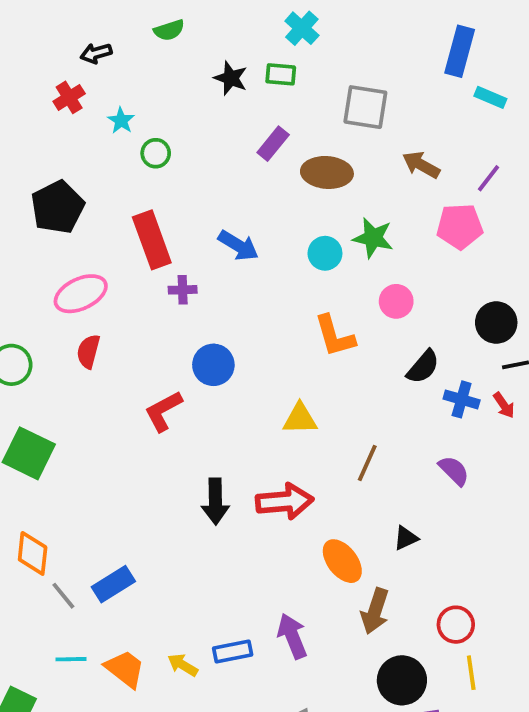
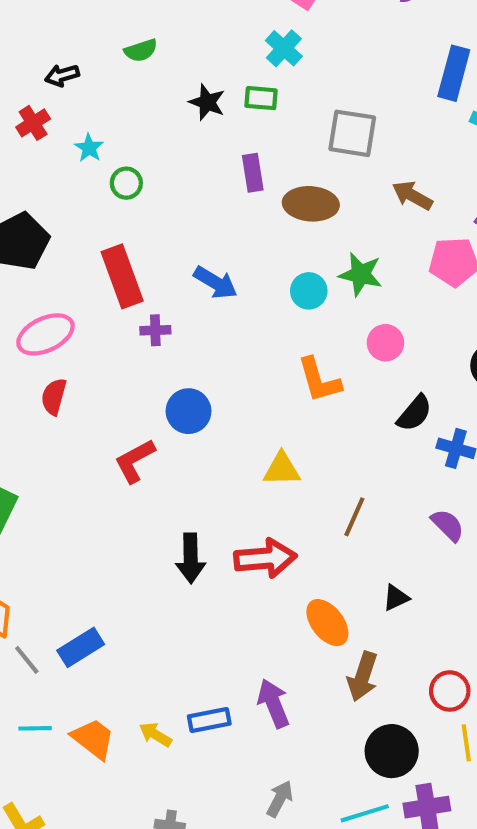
purple rectangle: (273, 144) -> (253, 173), turned -48

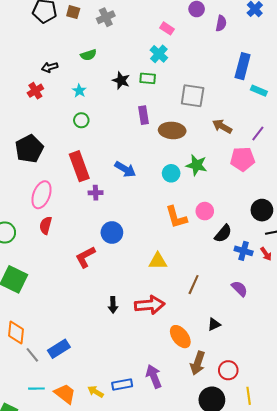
cyan star: (89, 148) -> (79, 91), moved
pink ellipse: (45, 334) -> (42, 195), turned -44
pink circle: (385, 343) -> (205, 211), moved
black arrow: (191, 558) -> (113, 305), size x0.7
red circle: (450, 691) -> (228, 370), moved

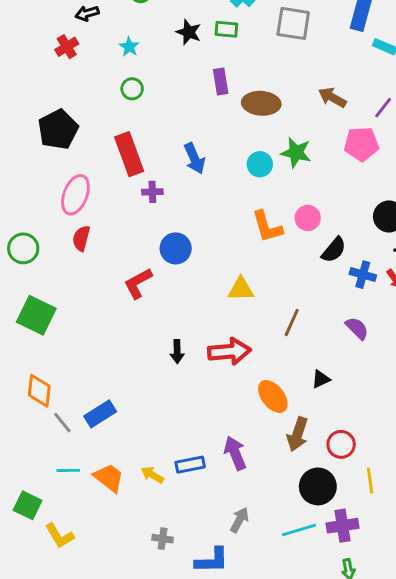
gray square: (193, 96) -> (293, 23), moved
blue arrow: (125, 169) -> (194, 158), turned 35

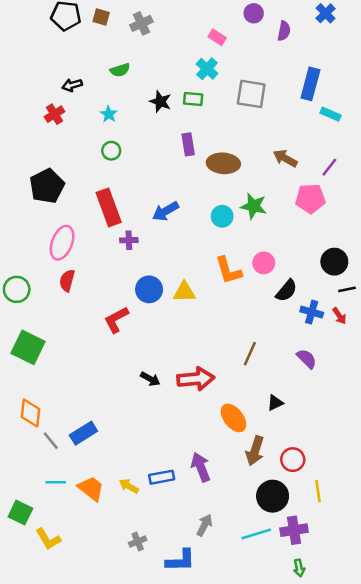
blue arrow: (194, 158) -> (165, 211), turned 84
yellow triangle: (241, 289) -> (184, 292), moved
black arrow: (177, 351) -> (150, 379), turned -60
gray cross: (163, 539) -> (138, 542), turned -30

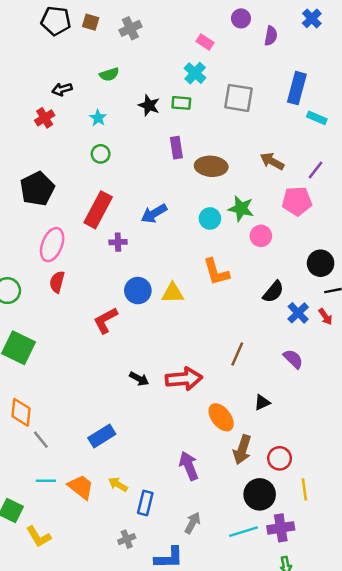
red rectangle: (109, 207) -> (98, 210), turned 48
pink circle: (264, 263) -> (261, 236), moved
blue cross: (312, 312) -> (298, 313), turned 30
blue rectangle: (83, 433) -> (102, 436), moved
blue rectangle: (162, 477) -> (145, 503), moved, turned -65

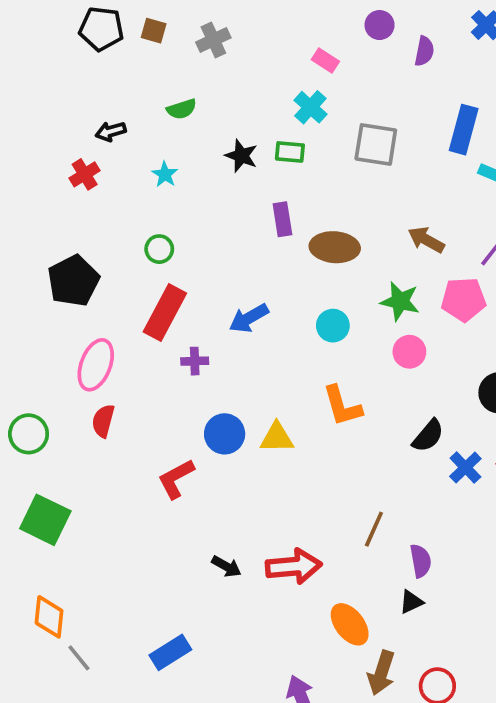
green circle: (101, 154) -> (159, 249), moved
green star: (241, 209) -> (400, 301), moved
purple semicircle: (293, 359) -> (421, 561), moved, turned 35

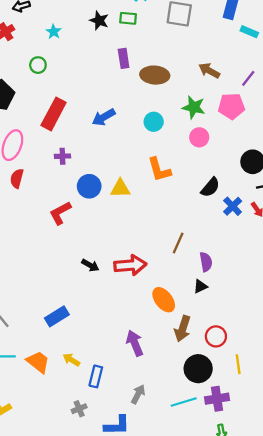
green circle: (159, 249) -> (38, 65), moved
purple cross: (195, 361) -> (62, 156), moved

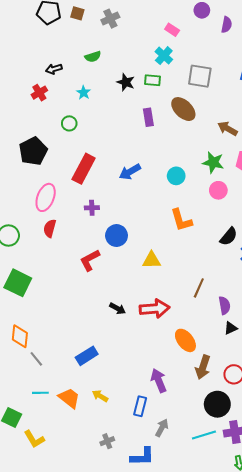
brown ellipse: (155, 75) -> (183, 109), moved, turned 40
yellow triangle: (120, 188) -> (151, 260), moved
black triangle: (200, 286) -> (231, 328), moved
blue rectangle: (96, 376) -> (140, 406), moved

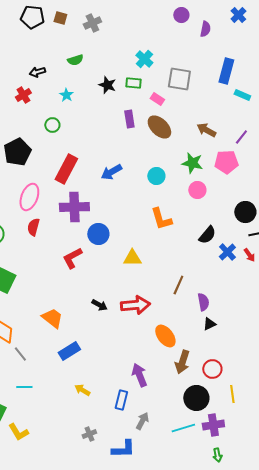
pink rectangle: (172, 30) -> (157, 99), moved
brown ellipse: (183, 109) -> (159, 127), moved
purple cross: (92, 208) -> (74, 207), size x2.0
orange trapezoid: (69, 398) -> (52, 318), moved

